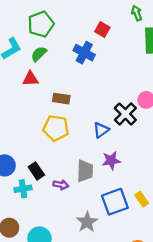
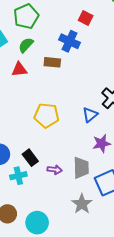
brown rectangle: (61, 99) -> (52, 62), moved
gray trapezoid: (85, 171) -> (81, 168), moved

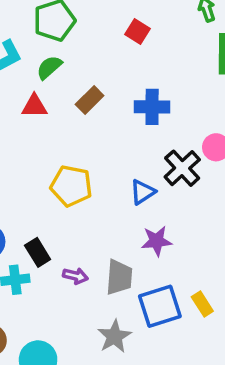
red square: (86, 18) -> (138, 31), moved
blue cross: (69, 41) -> (152, 107), moved, turned -30
brown rectangle: (52, 62) -> (90, 100), turned -56

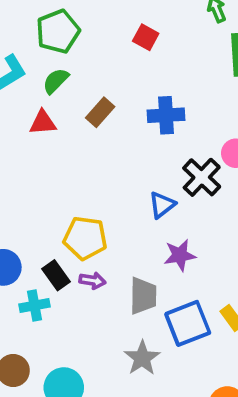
yellow pentagon: (71, 186) -> (85, 238), moved
purple arrow: (75, 276) -> (92, 281), moved

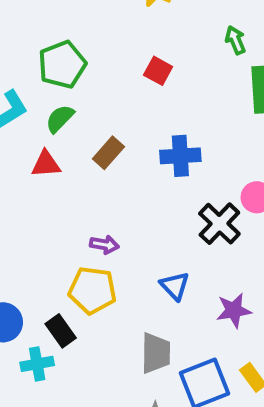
blue triangle: (162, 205) -> (175, 286), moved, turned -36
purple star: (180, 255) -> (234, 310), moved
purple arrow: (92, 281) -> (104, 245), moved

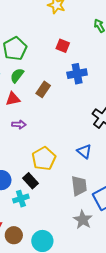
blue cross: (180, 156) -> (77, 74), moved
purple arrow: (104, 245) -> (19, 124), moved
yellow pentagon: (92, 290) -> (44, 159), turned -30

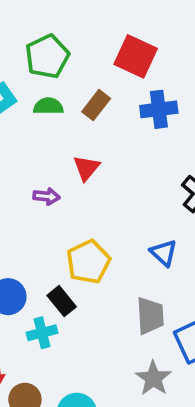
red square: (63, 46) -> (136, 56), size x1.6
green semicircle: (17, 75) -> (48, 106), turned 49
brown rectangle: (43, 89) -> (96, 105), moved
red triangle: (13, 99) -> (86, 168), moved, turned -42

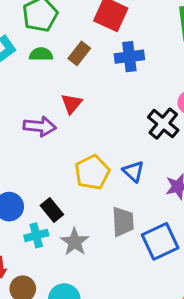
purple arrow: (46, 196) -> (40, 126), size x1.5
yellow pentagon: (88, 262) -> (92, 172), moved
gray star: (153, 378) -> (75, 242), moved

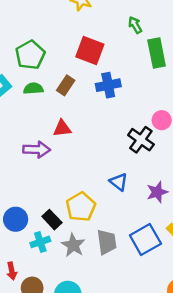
red triangle: (72, 104) -> (62, 128), turned 48
yellow pentagon: (92, 172) -> (81, 207), moved
gray trapezoid: (123, 222) -> (107, 242), moved

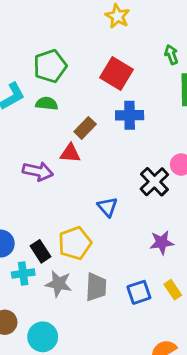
brown rectangle: (66, 85) -> (85, 128), moved
blue triangle: (119, 182) -> (107, 207), moved
blue square: (145, 240) -> (139, 292), size x0.7
gray star: (73, 245) -> (59, 284), turned -30

